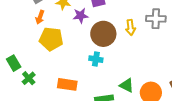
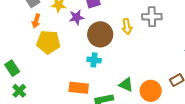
green cross: (29, 78) -> (19, 91), moved
orange rectangle: (67, 84) -> (79, 88), moved

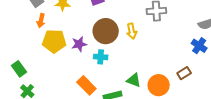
purple star: (77, 17) -> (79, 44), moved
yellow arrow: (127, 27) -> (132, 31), moved
orange rectangle: (79, 88) -> (86, 85), turned 42

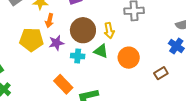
orange arrow: (41, 21) -> (49, 21), moved
green triangle: (134, 80) -> (101, 51), moved
orange circle: (159, 85) -> (129, 58), moved

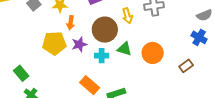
yellow arrow: (109, 31) -> (127, 16), moved

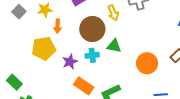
purple star: (79, 44) -> (70, 62), moved
orange circle: (153, 53) -> (147, 63), moved

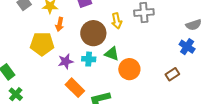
orange circle: (147, 63) -> (129, 69), moved

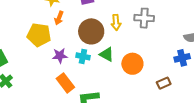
blue cross: (187, 47) -> (182, 58), turned 35
orange circle: (129, 69) -> (132, 64), moved

